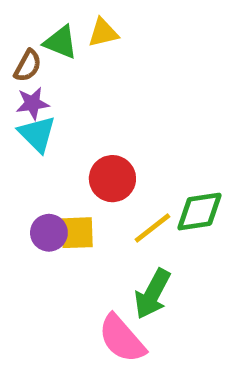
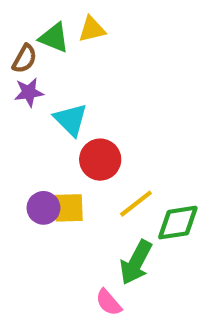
cyan triangle: (37, 134) -> (71, 120), moved
green diamond: (199, 212) -> (178, 223), moved
pink semicircle: (122, 339) -> (109, 302), size x0.6

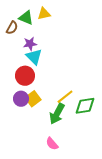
purple star: (29, 92) -> (30, 44), moved
red circle: (100, 160) -> (25, 76), moved
yellow square: (69, 208) -> (33, 99), turned -35
green arrow: (136, 262) -> (57, 114), moved

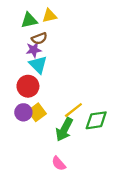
green triangle: (26, 18) -> (29, 20), turned -35
brown semicircle: (12, 28) -> (39, 38), moved, turned 40

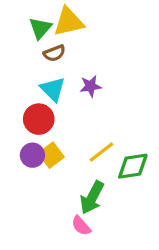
yellow triangle: (50, 16) -> (69, 22), size x1.5
green triangle: (29, 20) -> (40, 28), turned -36
purple star: (34, 50) -> (90, 86), moved
green arrow: (64, 129) -> (92, 197), moved

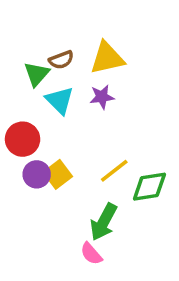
yellow triangle: (69, 22) -> (107, 58), moved
green triangle: (40, 28) -> (37, 74), moved
red circle: (39, 119) -> (23, 139), moved

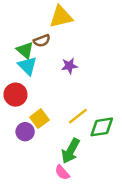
yellow triangle: (107, 58) -> (61, 17), moved
green triangle: (37, 74) -> (25, 50), turned -30
cyan triangle: (60, 100) -> (27, 66), moved
purple circle: (37, 174) -> (25, 132), moved

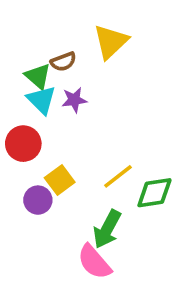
yellow triangle: (61, 17) -> (111, 42), moved, turned -30
purple star: (69, 66) -> (74, 100), moved
pink semicircle: (62, 172) -> (94, 262), size x1.5

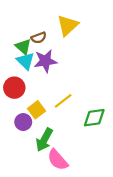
purple star: (74, 100) -> (45, 61), size x1.5
yellow line: (118, 176) -> (63, 101), moved
green arrow: (107, 229) -> (44, 140), moved

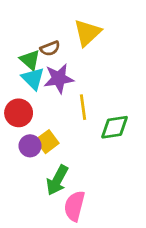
yellow line: (63, 101) -> (83, 107), moved, turned -60
green diamond: (94, 118) -> (115, 127), moved
purple circle: (23, 122) -> (30, 146), moved
pink semicircle: (58, 160) -> (74, 206), turned 55

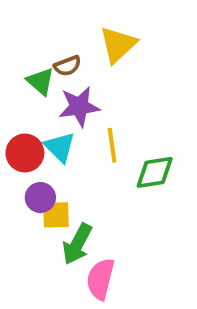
cyan triangle: (33, 79) -> (60, 147), moved
yellow square: (47, 142) -> (56, 215), moved, turned 35

